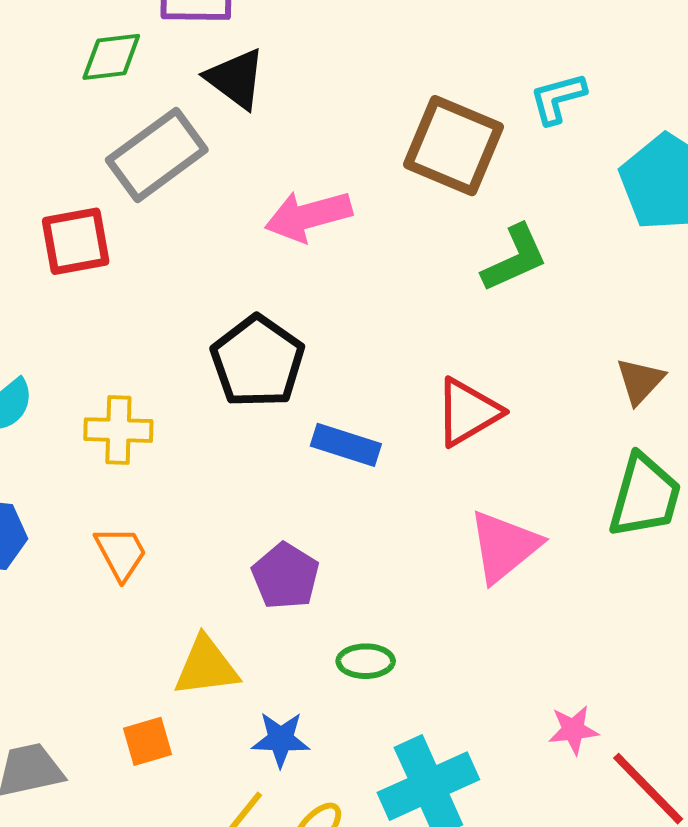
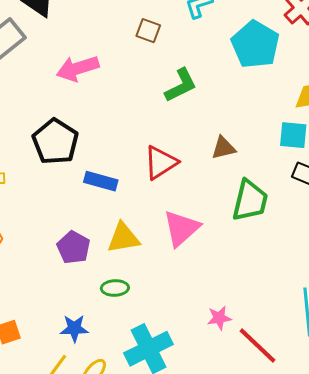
brown square: (454, 146) -> (148, 31), size x0.5
brown triangle: (640, 381) -> (223, 148), moved, turned 36
yellow triangle: (206, 667) -> (123, 238), moved

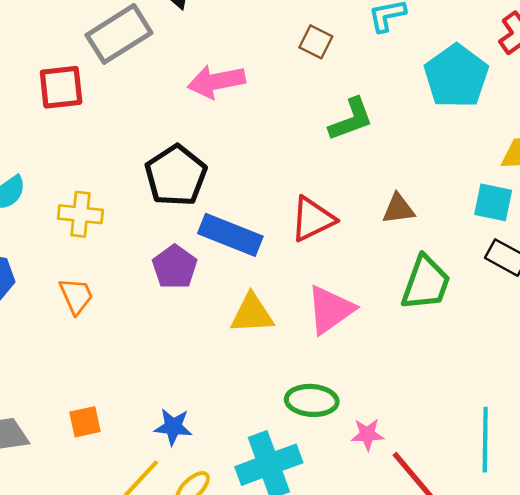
blue rectangle: (101, 181) -> (230, 235), size x1.4
purple pentagon: (73, 247) -> (175, 267), moved
green ellipse: (115, 288) -> (312, 400), moved, size x1.4

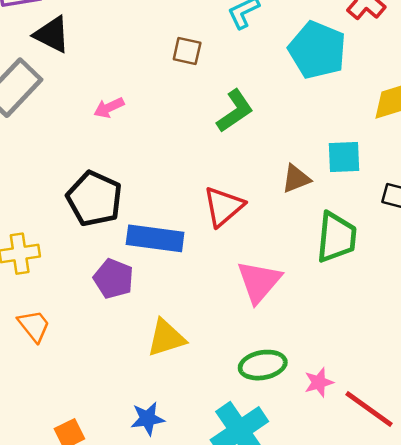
pink arrow: (216, 81) -> (109, 108), size x0.6
cyan square: (493, 202) -> (344, 157), moved
yellow triangle: (252, 314) -> (166, 338), moved

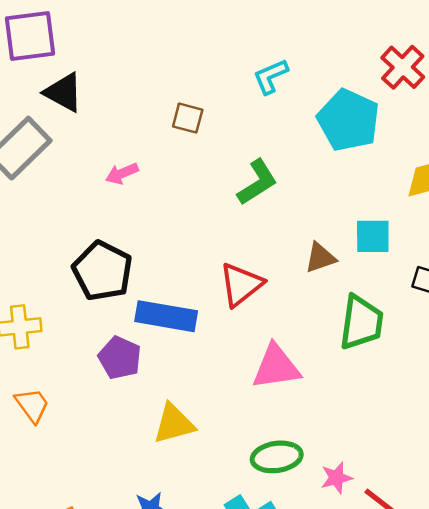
brown square: (187, 51) -> (188, 118), moved
pink triangle: (259, 282) -> (276, 367), turned 39

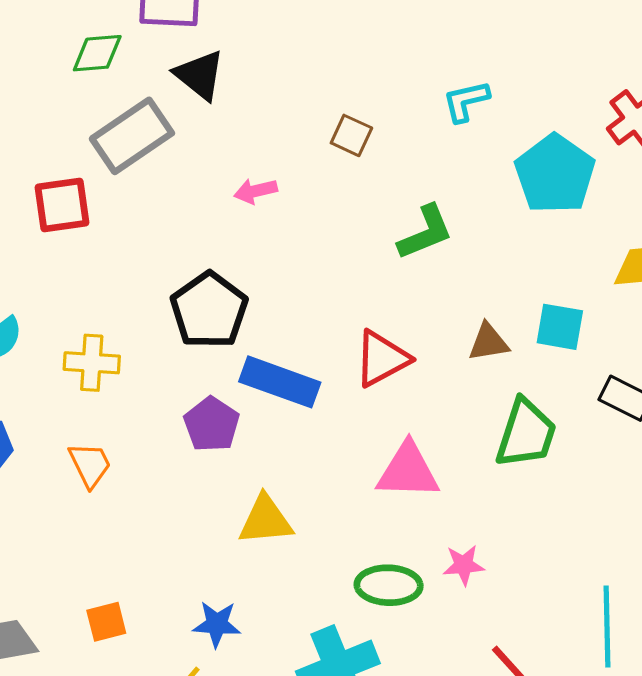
pink star: (336, 478) -> (464, 565), moved

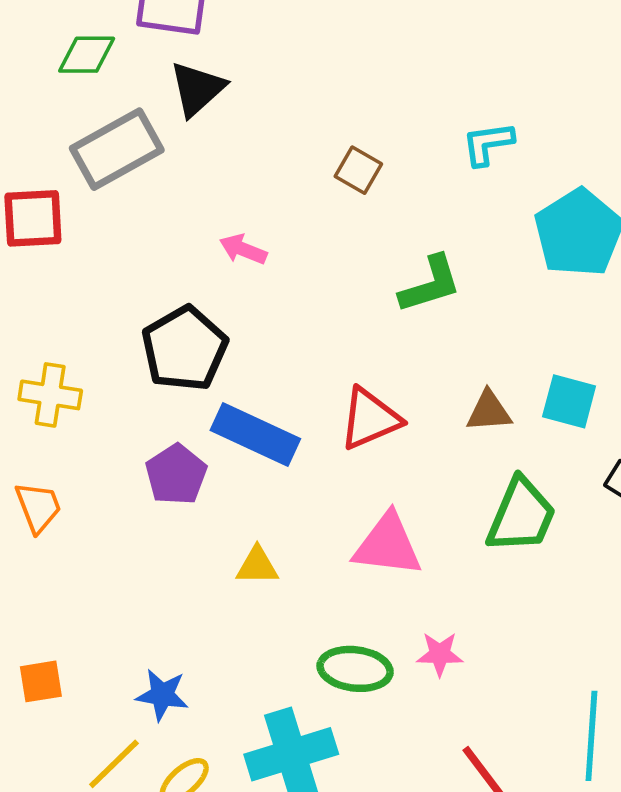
black triangle: (200, 75) -> (197, 89), turned 34
pink arrow: (256, 191) -> (243, 249), moved, turned 30
yellow triangle: (266, 520) -> (257, 566), moved, size x0.7

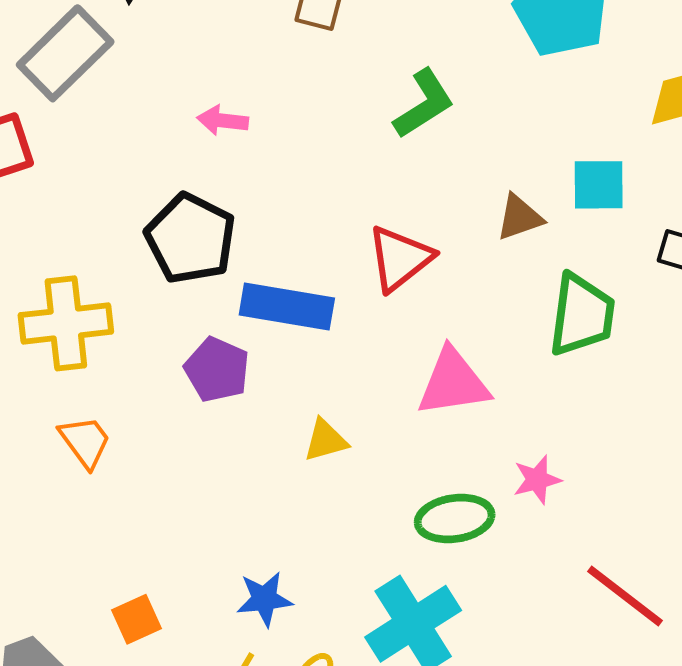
yellow cross: (50, 395) -> (66, 323), size x1.4

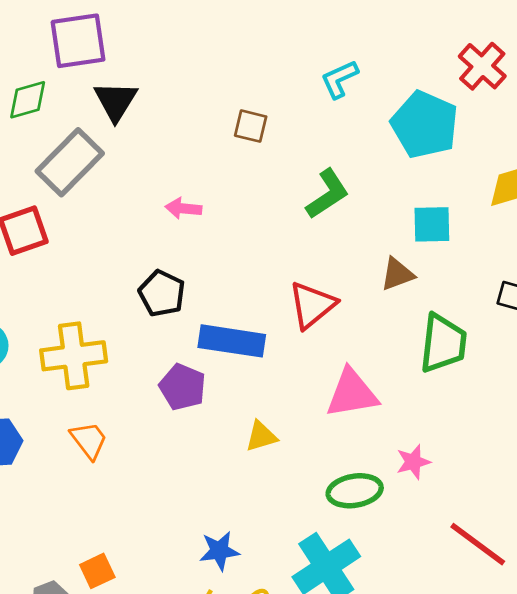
cyan square: (599, 185) -> (432, 224), moved
black pentagon: (190, 238) -> (162, 293), size x0.7
orange square: (137, 619) -> (97, 571), moved

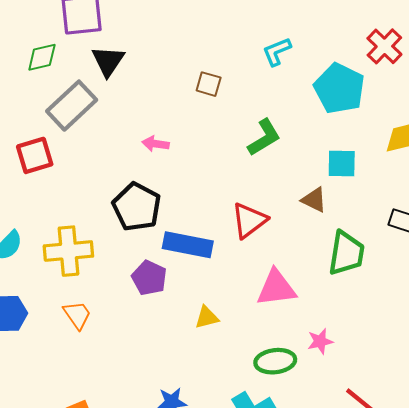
brown triangle: (397, 274) -> (314, 200), turned 44
black pentagon: (162, 293) -> (137, 207), size x1.4

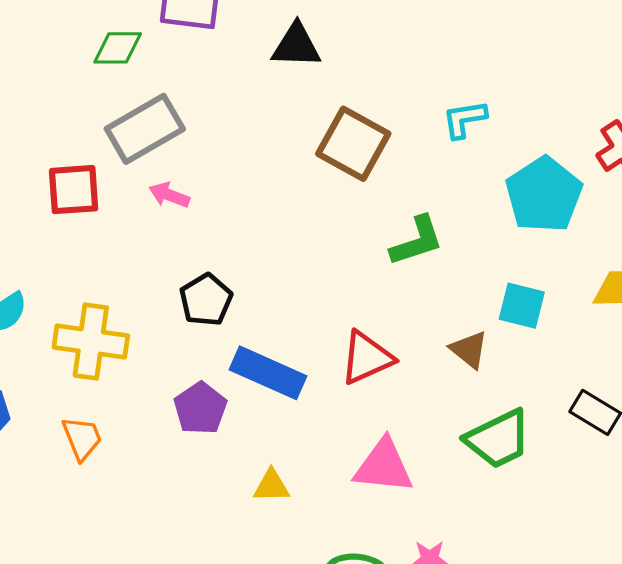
black triangle: (108, 61) -> (296, 46), moved, turned 45
brown square: (209, 84) -> (353, 144), size x1.8
pink arrow: (156, 144) -> (169, 195), moved
black pentagon: (137, 207) -> (206, 300), size x0.7
green trapezoid: (346, 253) -> (498, 439), turned 42

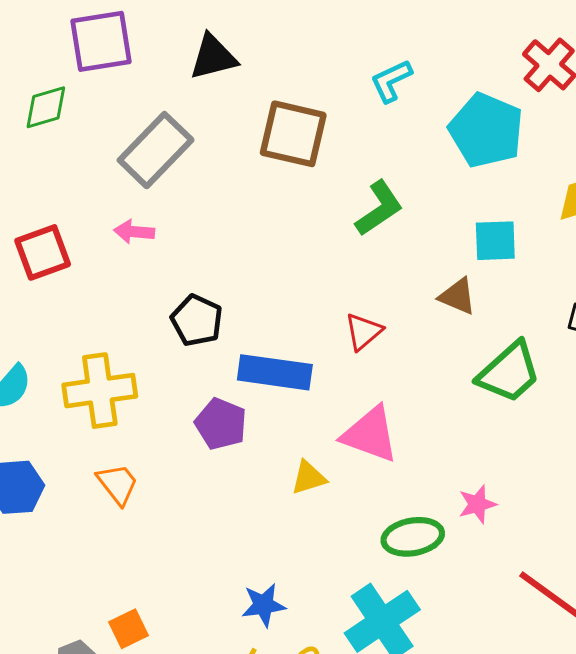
gray rectangle: (145, 129) -> (156, 150), moved
red triangle: (367, 358) -> (363, 332), size x0.7
pink triangle: (383, 466) -> (370, 434), moved, turned 30

